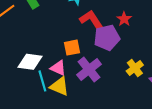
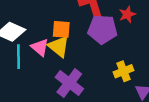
purple cross: (89, 69) -> (69, 83), moved, turned -30
yellow triangle: (59, 86) -> (59, 46), moved

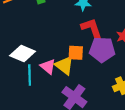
orange square: (61, 29) -> (76, 53), moved

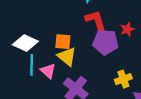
orange square: (76, 53) -> (63, 42), moved
pink triangle: (48, 67) -> (48, 71), moved

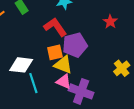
red L-shape: (96, 21) -> (55, 27), moved
purple pentagon: (105, 42) -> (75, 45), moved
pink triangle: (48, 71) -> (64, 82), moved

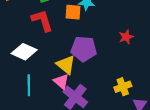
red L-shape: (55, 27) -> (42, 21), moved
orange square: (55, 52) -> (73, 12), moved
cyan line: (33, 83) -> (29, 85), moved

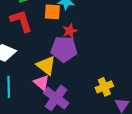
red star: (126, 37) -> (70, 31), moved

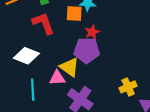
pink triangle: (42, 83) -> (57, 78), moved, turned -42

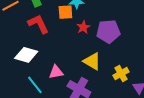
purple pentagon: (87, 50) -> (108, 31), moved
yellow triangle: (69, 67) -> (92, 61), moved
cyan line: (33, 90) -> (35, 85), turned -30

